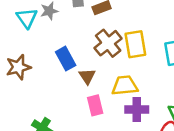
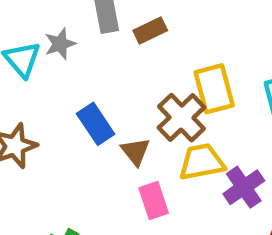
brown cross: (108, 43) -> (181, 118), moved
purple cross: (137, 110) -> (244, 187), moved, turned -30

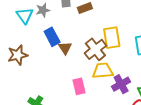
blue rectangle: (96, 124) -> (52, 37), moved
brown triangle: (135, 151) -> (65, 48), moved

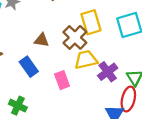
blue rectangle: (52, 37) -> (29, 67), moved
brown triangle: (65, 48) -> (42, 40), turned -40

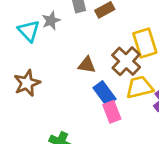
blue rectangle: (29, 67) -> (105, 93), moved

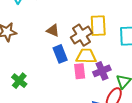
pink rectangle: (112, 112) -> (80, 71), moved

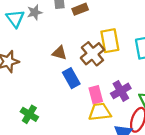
yellow trapezoid: (86, 56) -> (100, 112), moved

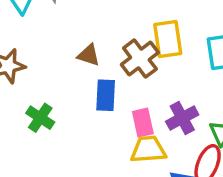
blue rectangle: (71, 78) -> (106, 95), turned 30
green cross: (29, 114) -> (40, 118), moved

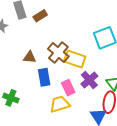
yellow rectangle: (168, 39) -> (75, 59), moved, turned -50
yellow trapezoid: (148, 150) -> (60, 104), moved

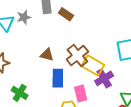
brown rectangle: (40, 16) -> (66, 14), turned 56
purple cross: (89, 80) -> (104, 78), moved

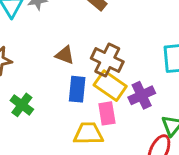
brown cross: (77, 56) -> (107, 60), turned -30
yellow rectangle: (93, 65) -> (110, 86), moved

